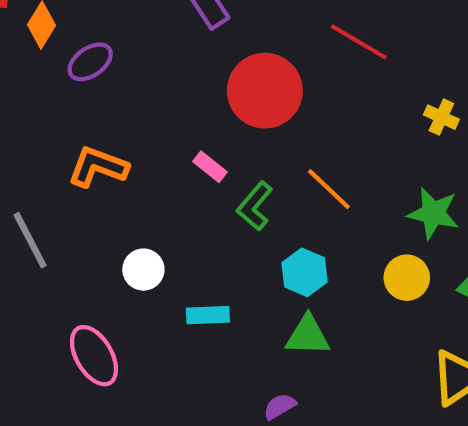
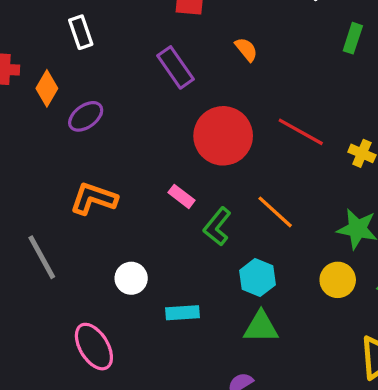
red line: (359, 42) -> (301, 132), moved

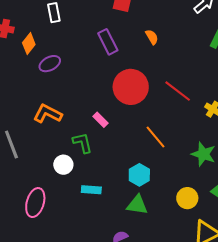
green L-shape: (217, 226) -> (82, 143), moved, turned 120
yellow circle: (338, 280) -> (187, 198), moved
pink ellipse: (94, 347) -> (35, 203), turned 40

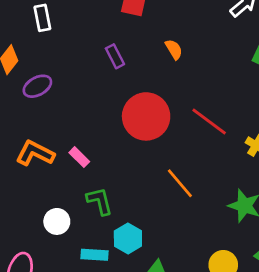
purple rectangle: (108, 42) -> (115, 56), size x0.7
pink rectangle: (101, 120) -> (79, 157), moved
green L-shape: (82, 143) -> (100, 201), moved
cyan hexagon: (139, 175) -> (128, 239), moved

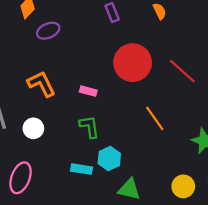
orange L-shape: (35, 153) -> (41, 84), turned 32
pink rectangle: (79, 157) -> (88, 91), moved, turned -35
white circle: (57, 221) -> (33, 128), moved

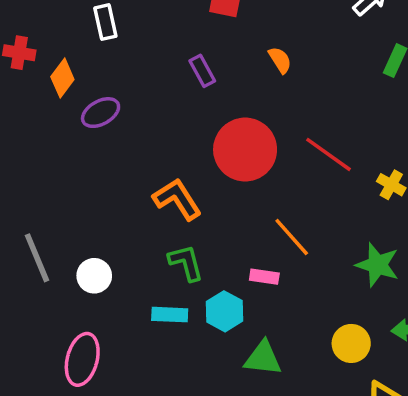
orange L-shape: (41, 84) -> (177, 199), moved
pink rectangle: (88, 91) -> (264, 277), moved
cyan rectangle: (82, 169) -> (170, 315), moved

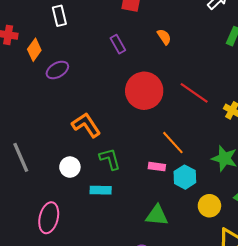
orange L-shape: (177, 199) -> (86, 125), moved
white circle: (94, 276) -> (70, 167), moved
cyan hexagon: (225, 311) -> (185, 177), moved

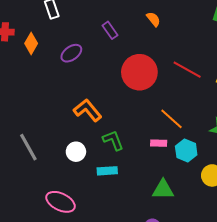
purple ellipse: (57, 70) -> (71, 53), moved
pink ellipse: (49, 218) -> (61, 202), turned -72

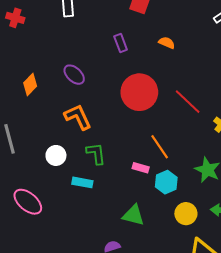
orange semicircle: (153, 19) -> (167, 43), turned -42
orange diamond: (31, 43) -> (30, 84), moved
purple ellipse: (71, 53) -> (74, 75), moved, turned 65

